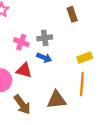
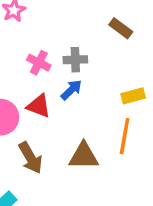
brown rectangle: (72, 14) -> (121, 28), turned -40
blue arrow: (44, 58) -> (71, 90), turned -72

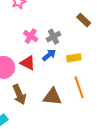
gray cross: (75, 60) -> (53, 37), turned -32
yellow rectangle: (133, 96) -> (74, 58), moved
orange line: (125, 136) -> (79, 87), turned -35

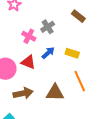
gray cross: (53, 37) -> (48, 27), moved
yellow rectangle: (74, 58) -> (72, 53), turned 32
brown arrow: (19, 94) -> (23, 93), turned -72

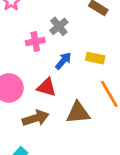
pink cross: (29, 36) -> (35, 41), turned -32
red triangle: (28, 62) -> (47, 87), moved

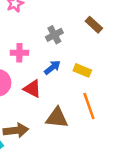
pink cross: (35, 41) -> (19, 53), moved
brown arrow: (36, 118) -> (16, 130), moved

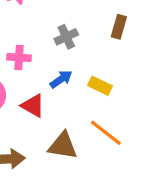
brown rectangle: (94, 25) -> (119, 27), turned 60
orange line: (89, 106) -> (106, 133), turned -36

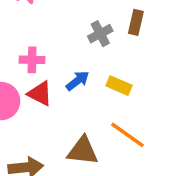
gray cross: (66, 37) -> (100, 34), moved
red triangle: (33, 106) -> (40, 94), moved

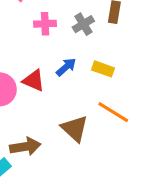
pink cross: (32, 60) -> (45, 24), moved
brown triangle: (83, 151) -> (75, 129), turned 40

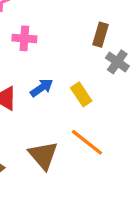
gray cross: (83, 24) -> (117, 62), moved, turned -30
yellow rectangle: (103, 69) -> (81, 94), turned 30

